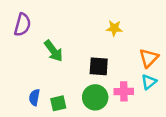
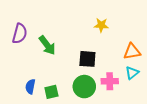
purple semicircle: (22, 25) -> (20, 34), moved
orange triangle: (149, 58) -> (132, 52), turned 36

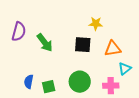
orange triangle: (132, 52) -> (113, 49), moved
black square: (87, 59) -> (83, 45), moved
pink cross: (110, 81) -> (111, 86), moved

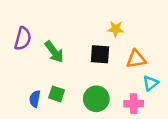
green square: (49, 87) -> (57, 94), moved, turned 32

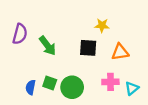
cyan triangle: (151, 83) -> (132, 88), moved
green circle: (96, 99) -> (72, 87), moved
pink cross: (134, 104) -> (110, 82), moved

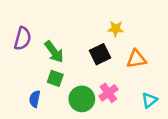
black square: (88, 48) -> (100, 54), turned -30
pink cross: (110, 82) -> (108, 93), moved, turned -35
green square: (50, 83) -> (55, 78), moved

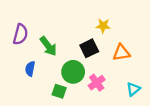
green square: (55, 78) -> (59, 91), moved
blue semicircle: (35, 99) -> (30, 69), moved
green circle: (82, 99) -> (73, 72), moved

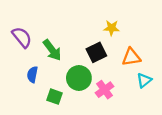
purple semicircle: (20, 34) -> (22, 37), turned -54
cyan triangle: (133, 89) -> (144, 80), moved
green square: (59, 91) -> (54, 97), moved

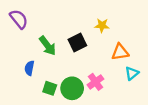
purple semicircle: (22, 37) -> (19, 19), moved
black square: (96, 52) -> (77, 42), moved
green circle: (79, 78) -> (72, 88), moved

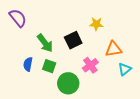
pink cross: (96, 82) -> (90, 65), moved
green square: (50, 88) -> (49, 66), moved

